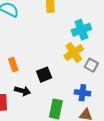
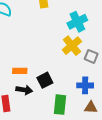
orange rectangle: (13, 65) -> (20, 71), moved, turned -64
black square: (44, 75) -> (45, 80), moved

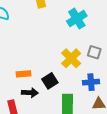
yellow cross: (72, 46) -> (71, 58), moved

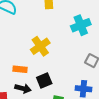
yellow cross: (71, 58) -> (40, 46), moved

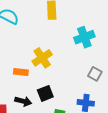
orange rectangle: (20, 69) -> (21, 72), moved

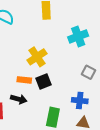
orange rectangle: (21, 72) -> (24, 80), moved
black square: (45, 93) -> (44, 81), moved

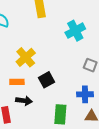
yellow cross: (37, 57) -> (26, 57), moved
orange rectangle: (24, 80) -> (17, 82), moved

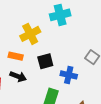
cyan cross: (75, 31) -> (60, 15), moved
blue cross: (85, 94) -> (69, 75), moved

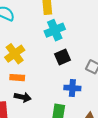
yellow cross: (30, 34) -> (15, 54), moved
black square: (45, 61) -> (63, 57), moved

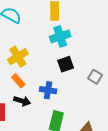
orange rectangle: (17, 78) -> (18, 81), turned 40
blue cross: (72, 88) -> (48, 90), moved

